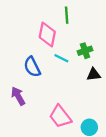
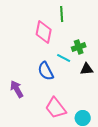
cyan line: (61, 58) -> (64, 58), moved
blue semicircle: (32, 67) -> (46, 71), moved

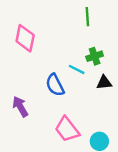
green line: (62, 14) -> (87, 17), moved
pink diamond: (44, 32) -> (25, 38), moved

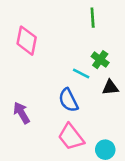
green cross: (95, 56) -> (100, 60), turned -35
blue semicircle: (55, 85) -> (68, 100), moved

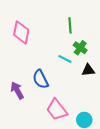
green line: (93, 18) -> (70, 25), moved
blue semicircle: (68, 100) -> (41, 79), moved

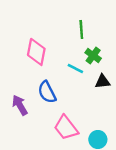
pink diamond: (21, 32) -> (36, 52), moved

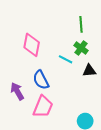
green line: (81, 29) -> (81, 24), moved
pink trapezoid: (66, 128) -> (43, 107), moved, turned -120

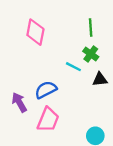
pink diamond: (32, 45) -> (35, 32), moved
blue semicircle: (41, 80) -> (46, 90), turned 90

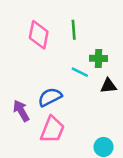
green line: (91, 27) -> (74, 30), moved
green cross: (91, 54) -> (99, 58), turned -35

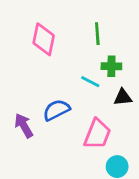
green line: (74, 30) -> (97, 34), moved
pink trapezoid: (52, 129) -> (97, 134), moved

